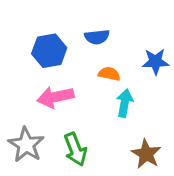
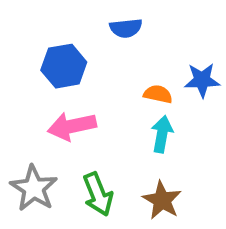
blue semicircle: (97, 37) -> (126, 28), moved
orange semicircle: (109, 74) -> (158, 94), moved
brown star: (146, 154) -> (162, 200), moved

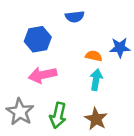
green arrow: (98, 194) -> (58, 115), turned 35

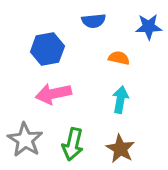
blue star: (120, 48) -> (149, 27), moved
orange semicircle: (94, 56) -> (119, 58), moved

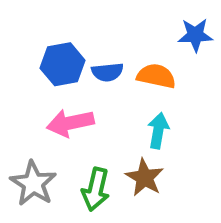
blue semicircle: (94, 21) -> (107, 72), moved
orange semicircle: (119, 58) -> (156, 76), size x1.4
brown star: (120, 149) -> (145, 178), moved

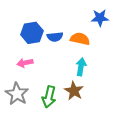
pink arrow: (70, 123) -> (25, 63), moved, size x0.7

